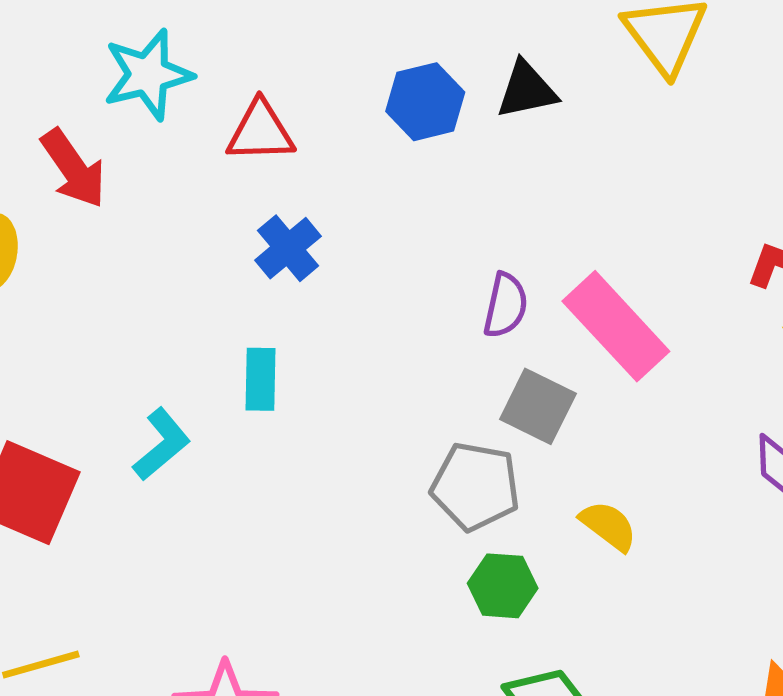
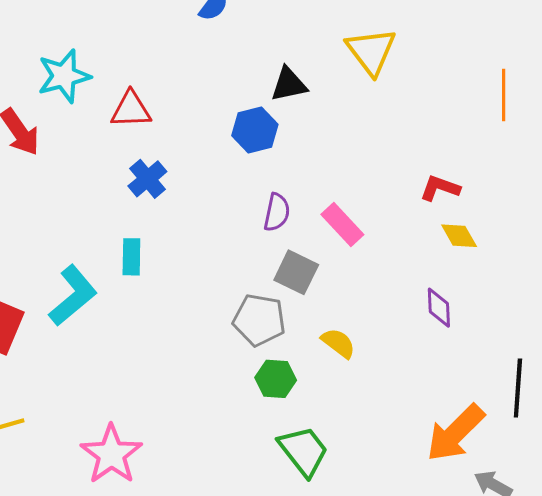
blue hexagon: (425, 102) -> (255, 130), moved
pink rectangle: (616, 326) -> (342, 224), size x0.7
cyan L-shape: (162, 444) -> (73, 296), size x1.4

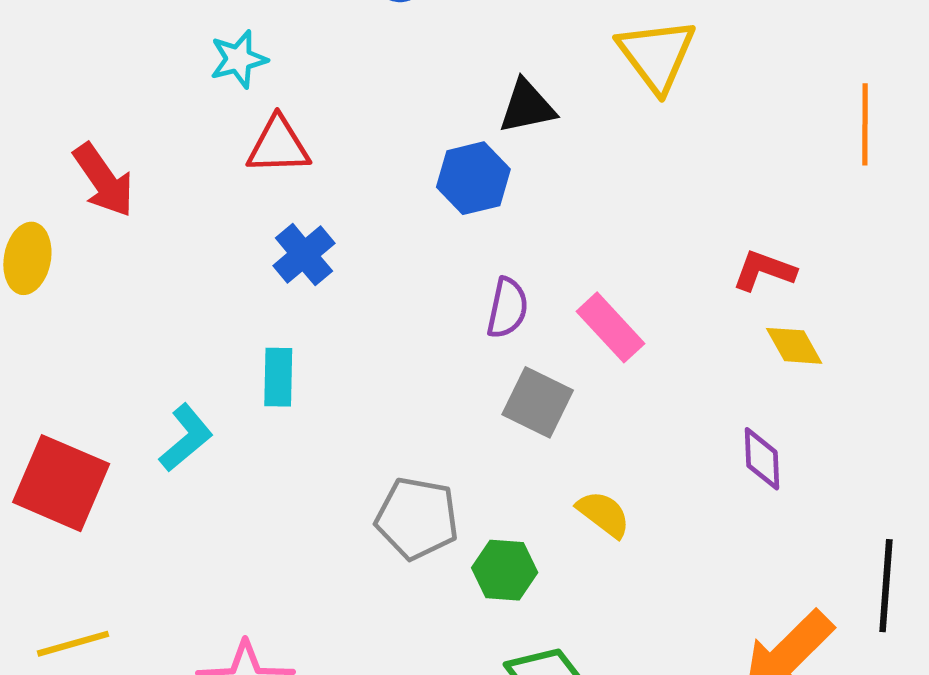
cyan star: (64, 76) -> (239, 59), moved, size x0.7
cyan L-shape: (73, 296) -> (186, 438), size x0.7
gray pentagon: (259, 320) -> (417, 518), moved

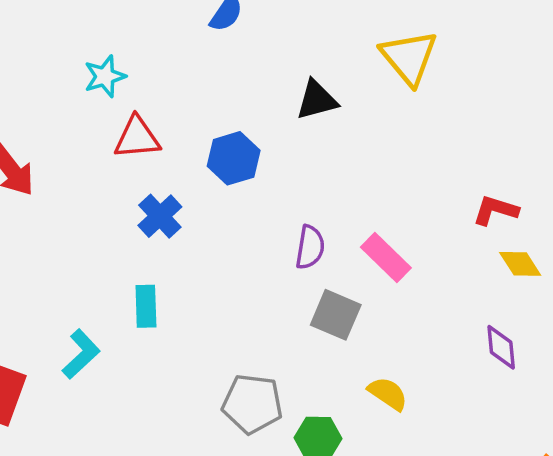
blue hexagon: (473, 178) -> (234, 158), moved

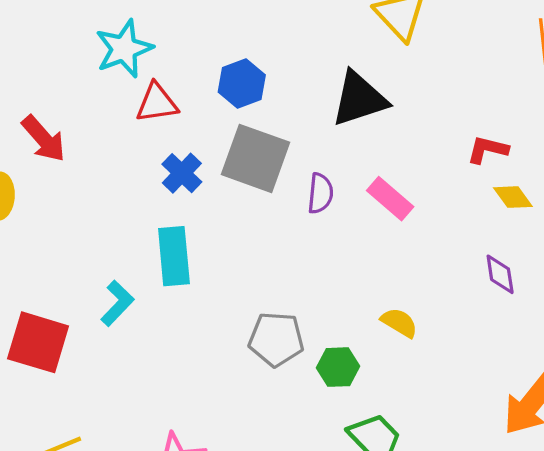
cyan star: (105, 76) -> (124, 49), size x1.5
black triangle: (317, 100) -> (359, 99), moved, size x1.5
blue hexagon: (234, 158) -> (242, 83), moved
cyan rectangle: (146, 306) -> (174, 256), size x1.5
gray square: (336, 315) -> (256, 158), moved, size x1.5

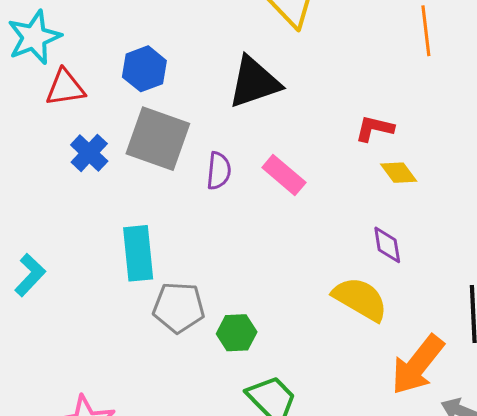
cyan rectangle: (174, 256) -> (138, 253), moved
yellow semicircle: (399, 323) -> (360, 299), moved, size x1.6

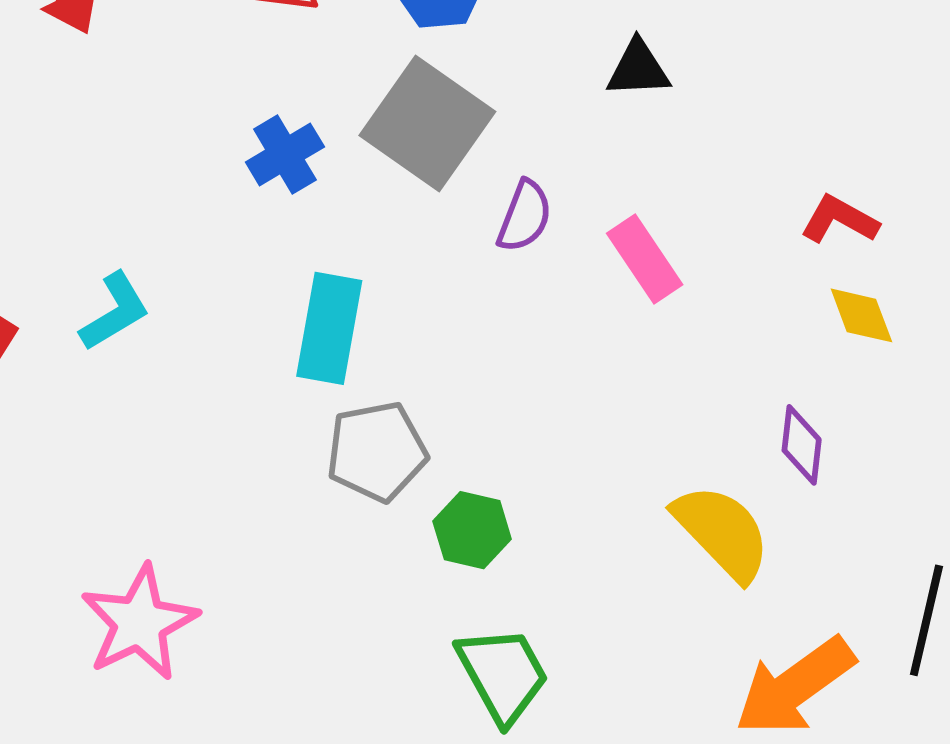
black triangle: (254, 82) -> (638, 69), size x0.6
blue cross: (89, 153) -> (285, 155), moved
gray pentagon: (179, 307) -> (377, 451), turned -30

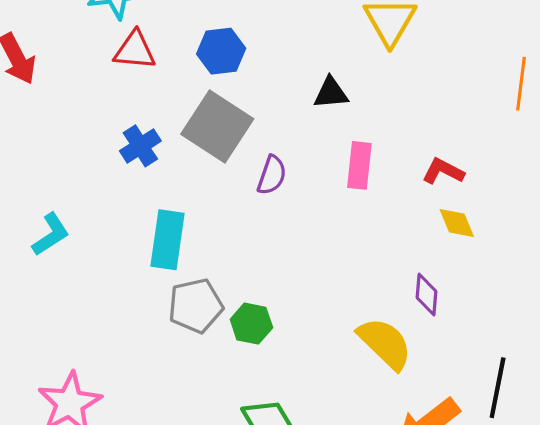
pink rectangle: (645, 259) -> (359, 165), moved, turned 42
green hexagon: (472, 530) -> (251, 324), moved

